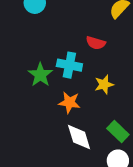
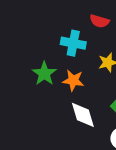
green star: (40, 75) -> (44, 74), moved

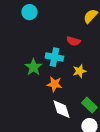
green star: (44, 74) -> (33, 67), moved

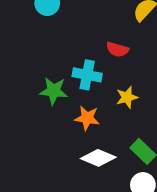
green star: (33, 67) -> (54, 91), turned -30
white diamond: (61, 109) -> (98, 158), turned -50

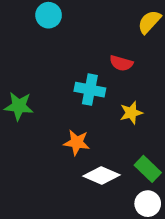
green star: (54, 91) -> (19, 106), moved
orange star: (87, 118) -> (77, 142), moved

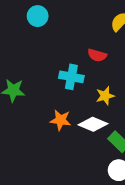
white diamond: (101, 176) -> (93, 124), moved

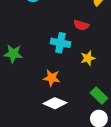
white diamond: (93, 124) -> (55, 103), moved

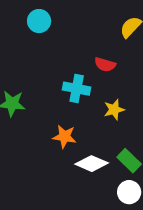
white diamond: (55, 103) -> (92, 164), moved

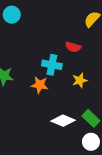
cyan circle: (39, 21) -> (12, 15), moved
orange star: (65, 137) -> (40, 85), moved

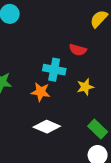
white diamond: (63, 121) -> (47, 127), moved

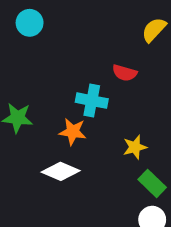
yellow star: (85, 87) -> (135, 147), moved
white diamond: (47, 127) -> (61, 171), moved

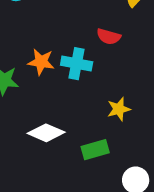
orange star: (73, 132) -> (41, 62), moved
green rectangle: (152, 183) -> (95, 150), moved, turned -60

